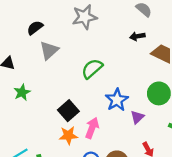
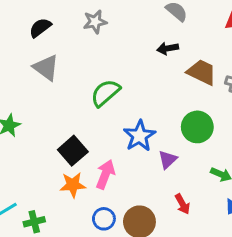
gray star: (85, 17) -> (95, 22), size x0.7
black semicircle: (35, 28) -> (40, 28), moved
gray triangle: (49, 50) -> (46, 68), turned -42

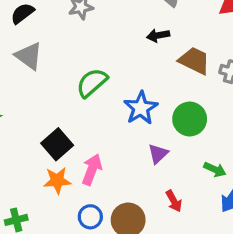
blue star: (139, 136) -> (141, 108), moved

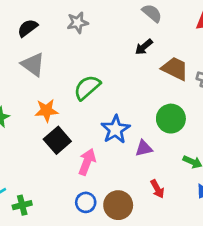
black arrow: (158, 35) -> (144, 47), turned -30
blue star: (141, 108) -> (115, 129), moved
purple triangle: (158, 154) -> (144, 148), turned 30
orange star: (57, 181) -> (46, 110), moved

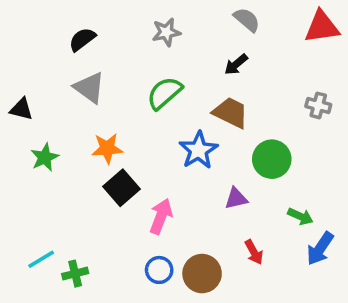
gray star: (78, 23) -> (166, 32), moved
brown trapezoid: (175, 69) -> (231, 113), moved
green semicircle: (87, 87) -> (164, 93), moved
blue star: (115, 129) -> (198, 150), moved

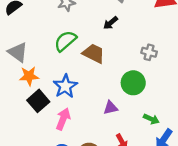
gray triangle: (89, 88) -> (18, 52), moved
gray cross: (318, 105) -> (149, 52), moved
brown trapezoid: (231, 113) -> (94, 53), moved
blue star: (198, 150) -> (65, 86), moved

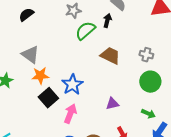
black arrow: (111, 23) -> (107, 21), moved, turned 144
green semicircle: (65, 41) -> (85, 31), moved
brown trapezoid: (94, 53) -> (110, 56), moved
green circle: (133, 83) -> (150, 82), moved

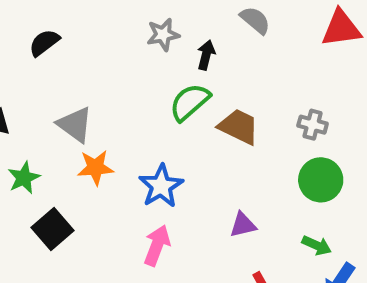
black semicircle: (26, 15) -> (44, 43), moved
black arrow: (107, 21) -> (206, 55), moved
green semicircle: (85, 31) -> (190, 102), moved
black square: (48, 98) -> (52, 229), moved

